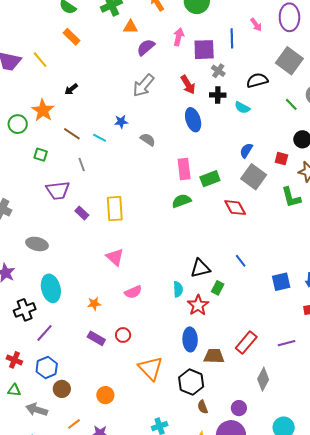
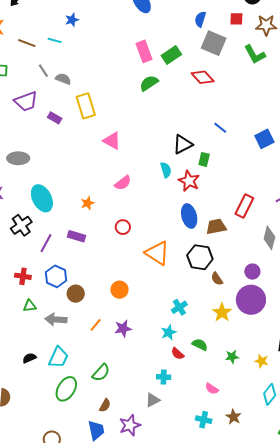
gray semicircle: (148, 140) -> (63, 79), moved
pink triangle: (115, 257) -> (112, 141), moved
purple rectangle: (96, 338) -> (77, 236), moved

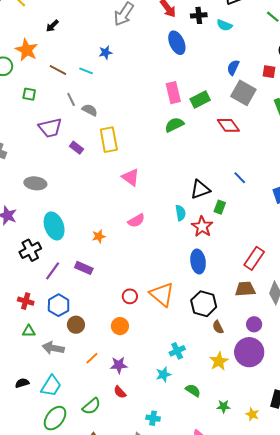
red circle: (123, 227) -> (130, 296), moved
brown trapezoid: (216, 227) -> (245, 289), moved
red semicircle: (178, 354) -> (120, 392), moved

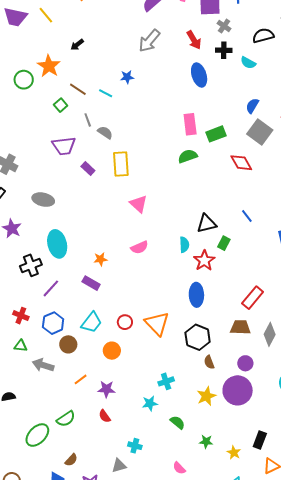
green square: (29, 94) -> (61, 105), moved, turned 32
purple rectangle: (84, 268) -> (91, 283), moved
cyan trapezoid: (51, 386) -> (92, 322), moved
green semicircle: (91, 406) -> (66, 419), moved

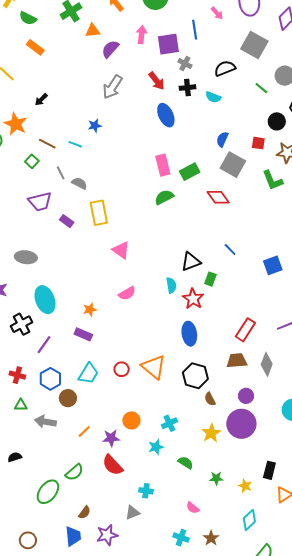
orange circle: (112, 351) -> (131, 420), moved
red semicircle: (105, 416) -> (113, 465), size x1.6

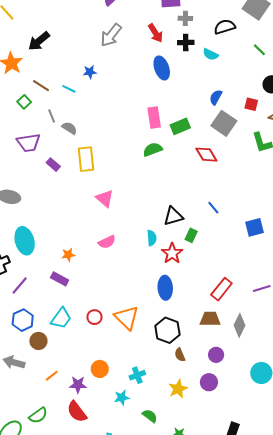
gray cross: (185, 64) -> (185, 18), turned -32
black arrow: (41, 100) -> (39, 41), size x1.6
purple circle: (241, 424) -> (209, 382), size x0.6

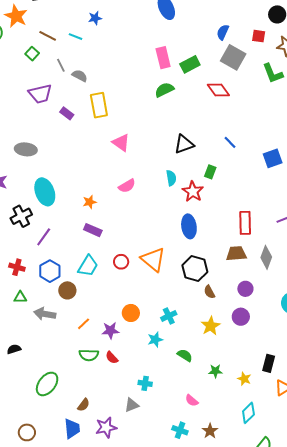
black triangle: (173, 216) -> (184, 144), moved
purple rectangle: (60, 279) -> (93, 230), moved
red rectangle: (221, 289) -> (245, 223), turned -35
red semicircle: (77, 412) -> (112, 358), size x0.6
green semicircle: (38, 415) -> (89, 355), moved, turned 42

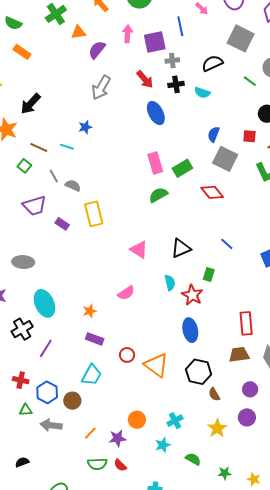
pink triangle: (121, 143) -> (139, 250), moved
red circle: (121, 262) -> (127, 355), moved
blue hexagon: (50, 271) -> (47, 392), moved

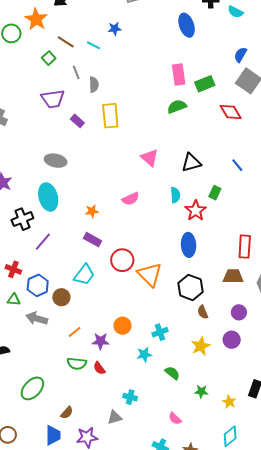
gray semicircle: (73, 185) -> (94, 85), turned 56
gray ellipse: (23, 262) -> (56, 161), moved
red circle: (127, 355) -> (122, 260), size x1.5

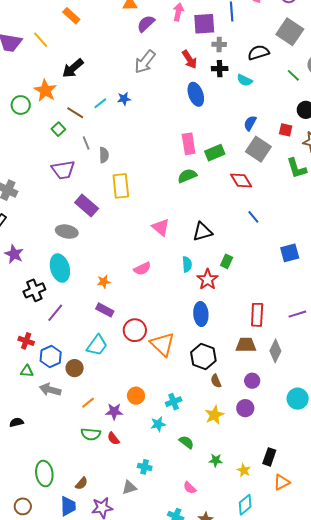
cyan line: (94, 45) -> (100, 103), moved, turned -64
purple rectangle: (77, 121) -> (87, 205), moved, size x1.6
blue line: (237, 165) -> (253, 217), moved
green ellipse: (32, 388) -> (44, 473), moved, turned -50

